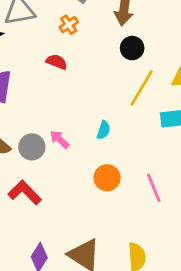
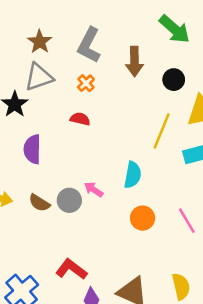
black circle: (132, 48) -> (174, 80), moved
cyan semicircle: (103, 130) -> (133, 175), size x1.5
red L-shape: (25, 193) -> (71, 269), moved

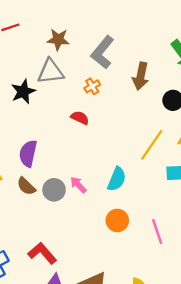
brown star: (40, 42) -> (58, 39), turned 30
purple semicircle: (32, 149) -> (28, 153), moved

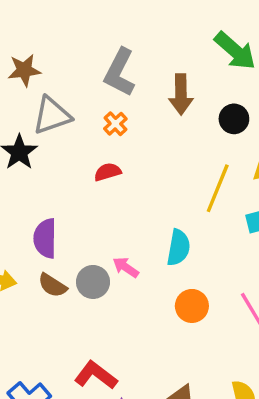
brown star: (58, 39) -> (24, 70), moved
red semicircle: (80, 118) -> (108, 172), turned -30

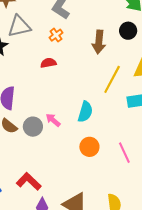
brown arrow: (181, 94) -> (99, 42), moved
black circle: (234, 119) -> (128, 31), moved

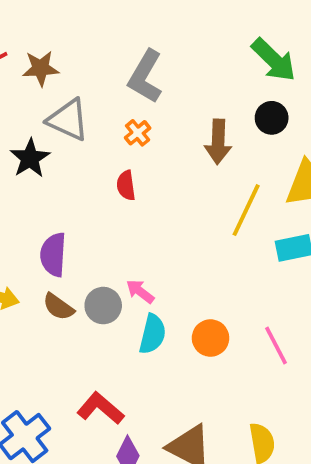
gray triangle: (19, 26) -> (68, 120), turned 40
red semicircle: (48, 63) -> (126, 185), turned -84
cyan semicircle: (85, 112) -> (153, 334), moved

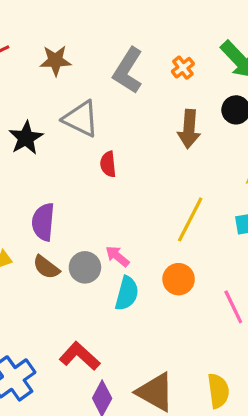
brown star: (41, 68) -> (55, 61), moved
gray triangle: (68, 120) -> (81, 119), moved
orange cross: (138, 133) -> (183, 68), moved
yellow line: (246, 210) -> (190, 219), moved
orange circle: (211, 338) -> (179, 279), moved

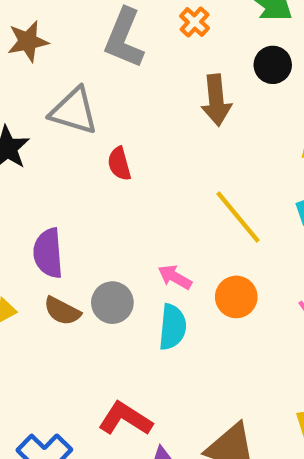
yellow line: (190, 219) -> (238, 217), turned -57
pink arrow: (117, 256) -> (175, 277), moved

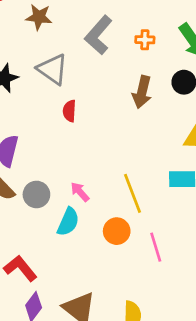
orange cross: (195, 22) -> (145, 40), turned 30
yellow line: (238, 217) -> (133, 193), moved
orange circle: (236, 297) -> (117, 231), moved

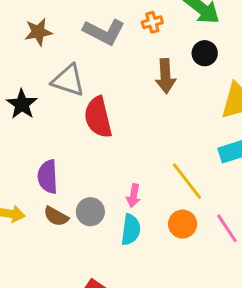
gray L-shape: (98, 35) -> (104, 32), turned -87
red semicircle: (69, 111) -> (98, 117), size x1.8
pink arrow: (80, 192) -> (133, 196), turned -110

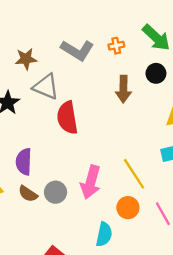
brown star: (38, 32) -> (26, 59), moved
pink arrow: (133, 196) -> (91, 182), size x1.8
cyan semicircle: (131, 230) -> (104, 234), moved

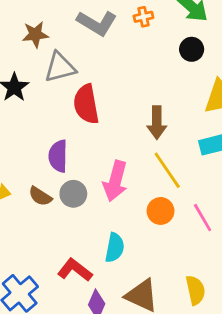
gray triangle: (46, 87) -> (60, 67), turned -36
brown arrow: (123, 89) -> (157, 123), moved
purple semicircle: (24, 162) -> (58, 156), moved
cyan semicircle: (104, 234) -> (115, 248), moved

